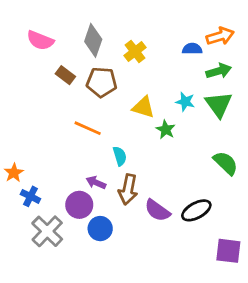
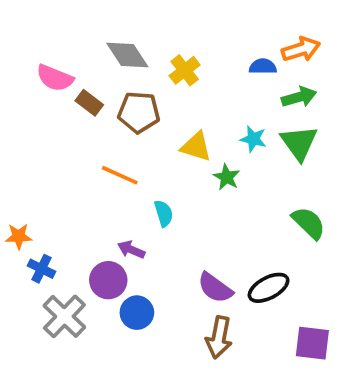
pink semicircle: (40, 40) -> (55, 78), moved
gray diamond: (93, 40) -> (127, 55), turned -52
orange star: (14, 173) -> (19, 236), turned 30
brown arrow: (128, 189) -> (219, 337), moved

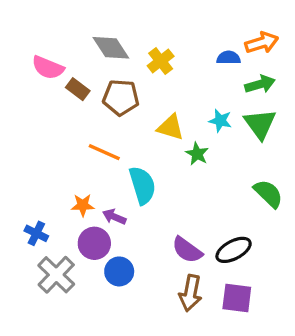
cyan semicircle: (164, 213) -> (142, 185), size x1.6
orange star: (19, 236) -> (83, 205), moved
purple square: (312, 343) -> (237, 298), moved

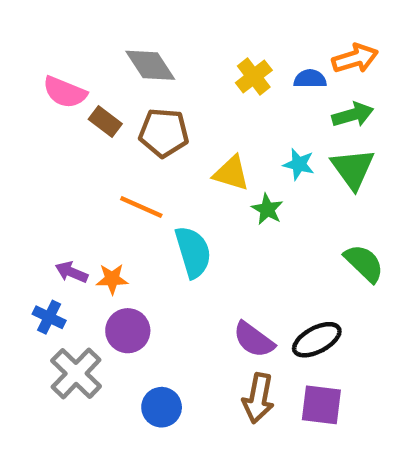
yellow cross: (161, 61) -> (254, 76), moved
purple arrow: (114, 217) -> (72, 272), moved
blue circle: (119, 271) -> (162, 407), moved

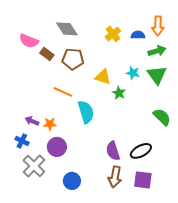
orange arrow: (355, 58) -> (158, 26), turned 108
purple semicircle: (254, 340) -> (113, 151), turned 36

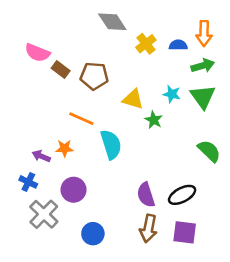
gray diamond: (67, 29) -> (112, 22), moved
orange star: (50, 124) -> (64, 148), moved

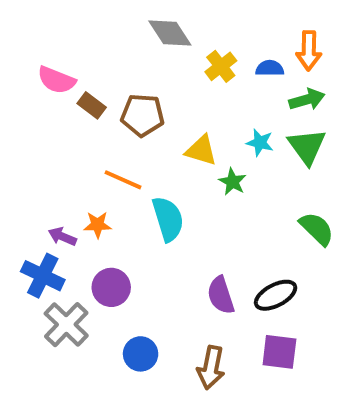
blue cross: (28, 182) -> (43, 276), size x1.5
brown arrow: (148, 228) -> (211, 368), moved

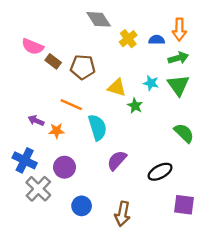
purple arrow: (62, 237) -> (36, 121), moved
purple semicircle: (221, 295) -> (117, 160), moved, turned 60
purple square: (279, 352) -> (184, 205), moved

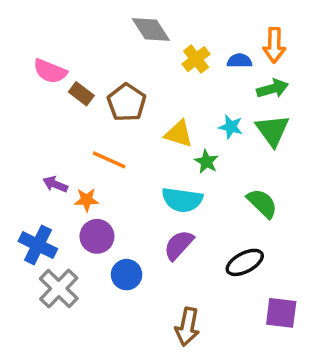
brown pentagon: (83, 67) -> (127, 103), turned 30
cyan semicircle: (97, 127) -> (182, 200), moved, turned 115
green semicircle: (184, 133) -> (262, 203), moved
purple circle: (64, 167) -> (97, 236), moved
blue circle: (82, 206) -> (127, 275), moved

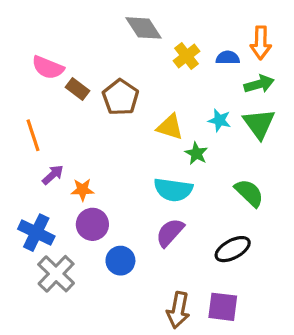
orange line: (109, 160) -> (33, 135), moved, turned 48
purple arrow: (55, 184) -> (53, 175), turned 115
purple square: (281, 313) -> (223, 307), moved

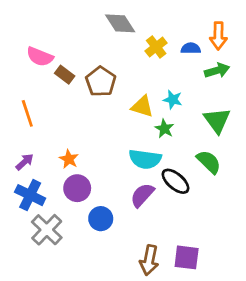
cyan star: (219, 120) -> (173, 100), moved
green triangle: (259, 124) -> (217, 120), moved
purple arrow: (53, 175) -> (25, 162), moved
orange star: (82, 190) -> (69, 159), turned 30
black ellipse: (233, 249) -> (175, 181), moved, turned 68

